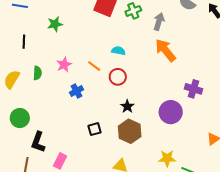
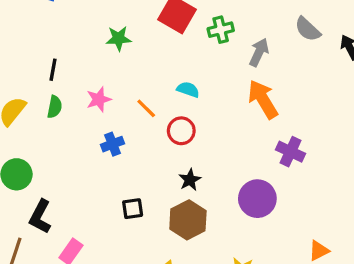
green star: (55, 24) -> (119, 38), moved
black line: (24, 42) -> (53, 70), moved
purple cross: (193, 89) -> (290, 152), moved

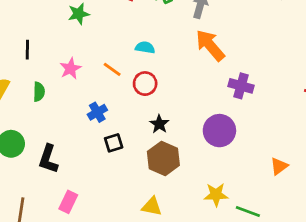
green semicircle: (55, 107) -> (39, 92), moved
blue cross: (112, 144) -> (97, 112), moved
black square: (133, 209) -> (114, 143), moved
black L-shape: (40, 217) -> (48, 159), moved

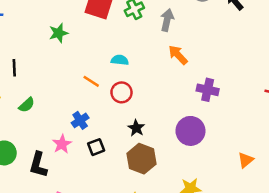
orange arrow: (210, 45) -> (178, 55), size x0.7
pink star: (70, 68) -> (62, 144), moved
green semicircle: (39, 92) -> (27, 105), turned 49

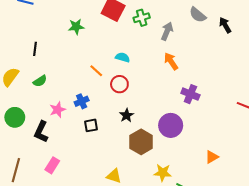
pink star: (62, 144) -> (57, 110), moved
brown hexagon: (142, 159) -> (141, 142), moved

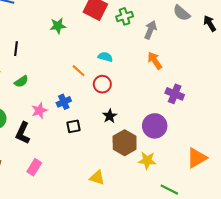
orange triangle: (212, 157) -> (197, 158), size x1.5
yellow star: (163, 173) -> (147, 160), moved

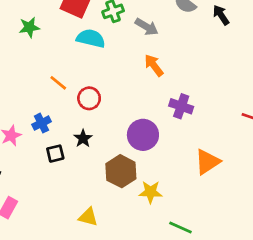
gray arrow: (150, 30) -> (147, 27), turned 102
cyan semicircle: (105, 57) -> (91, 38), moved, size x1.5
black star: (110, 116) -> (83, 138), moved
purple circle: (155, 126) -> (143, 135), moved
orange triangle: (197, 158) -> (207, 162), moved

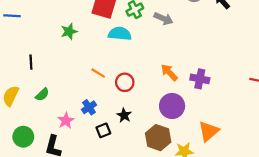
orange arrow: (154, 65) -> (169, 72), moved
orange triangle: (207, 162) -> (209, 131), moved

